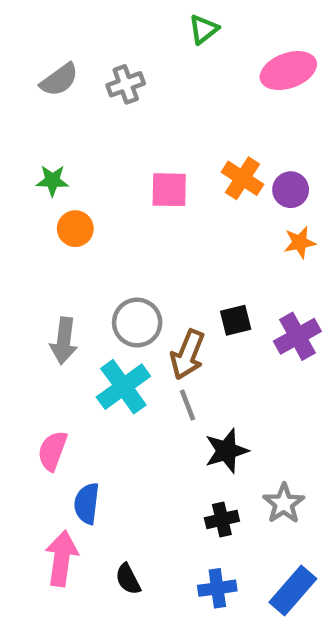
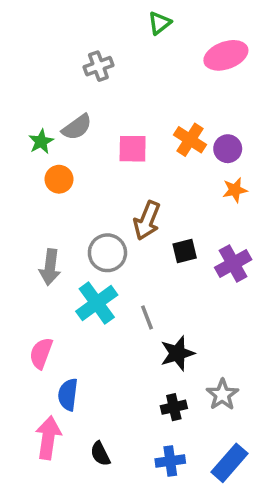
gray semicircle: (59, 80) -> (77, 127), moved
green star: (52, 181) -> (41, 142), turned -30
brown arrow: (188, 355) -> (147, 220), moved

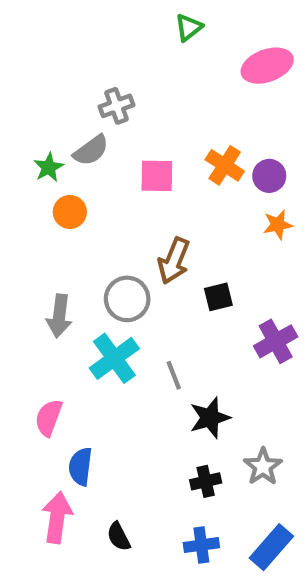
gray cross: (98, 66) -> (117, 106), moved
purple cross: (233, 264) -> (276, 341), moved

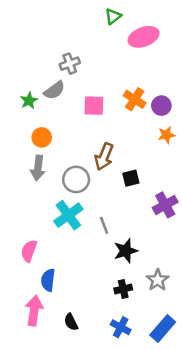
pink ellipse: (267, 66) -> (144, 37), moved
orange circle: (70, 212) -> (42, 137), moved
gray arrow: (59, 316) -> (38, 168), moved
blue cross: (201, 545) -> (121, 327), turned 36

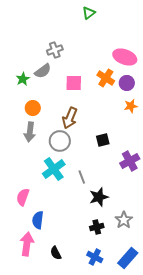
pink ellipse: (144, 37) -> (125, 57), moved, turned 40
brown arrow: (104, 157) -> (70, 118), moved

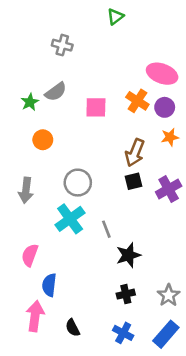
gray cross: (55, 50) -> (62, 45), moved, turned 35
brown arrow: (70, 118) -> (135, 153), moved
gray arrow: (30, 132) -> (26, 190), moved
purple cross: (130, 161) -> (169, 189), moved
gray star: (124, 220) -> (169, 295), moved

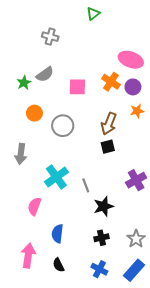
gray circle: (78, 183) -> (63, 126), moved
purple cross: (169, 189) -> (136, 180), moved
pink semicircle: (30, 255) -> (34, 206), moved
blue semicircle: (49, 285) -> (57, 234), moved

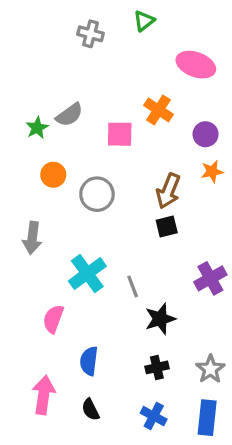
gray cross: (50, 37) -> (91, 34), moved
pink ellipse: (131, 60) -> (196, 65), moved
orange cross: (111, 82) -> (159, 110), moved
blue rectangle: (134, 270) -> (207, 418), turned -35

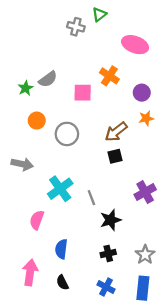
gray cross: (91, 34) -> (76, 27), moved
brown arrow: (168, 191) -> (116, 132), turned 30
gray arrow: (32, 238) -> (22, 164), turned -85

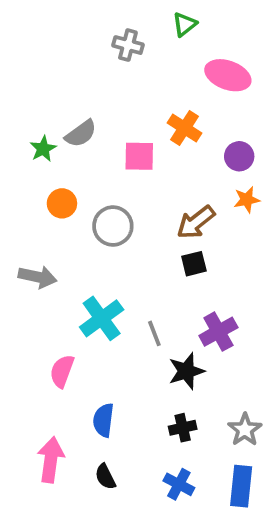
green triangle: (99, 14) -> (185, 24), moved
purple cross: (145, 192) -> (218, 332), moved

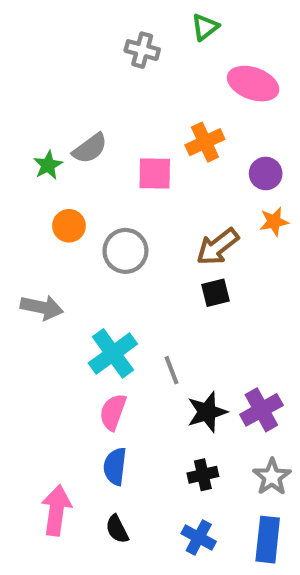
orange cross: (185, 128) -> (205, 142), turned 32
purple cross: (218, 332) -> (261, 410), moved
pink semicircle: (62, 371) -> (113, 412), moved

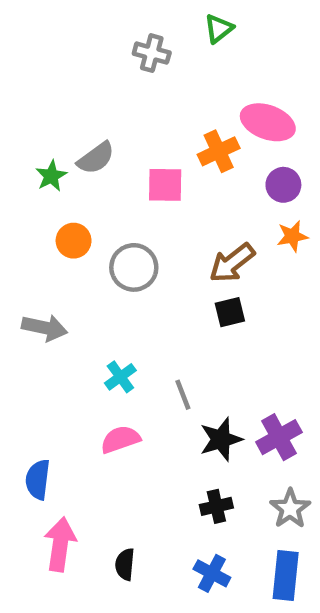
pink ellipse: (253, 84) -> (268, 122), moved
cyan cross: (113, 353) -> (120, 377), size x0.6
pink semicircle: (113, 412) -> (120, 439), turned 51
blue semicircle: (115, 466) -> (38, 480), moved
black semicircle: (117, 529) -> (125, 564), turned 32

